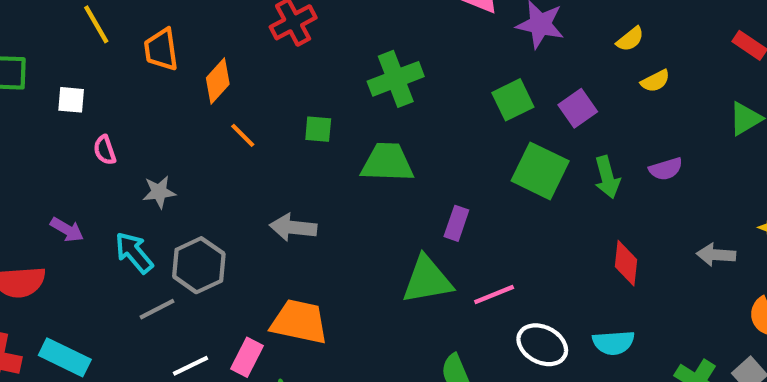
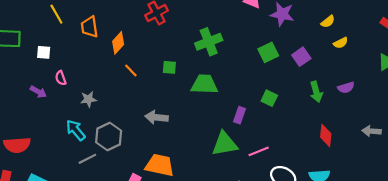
green square: (540, 171) -> (269, 98), moved, size x0.6
purple arrow: (67, 230) -> (38, 92), moved

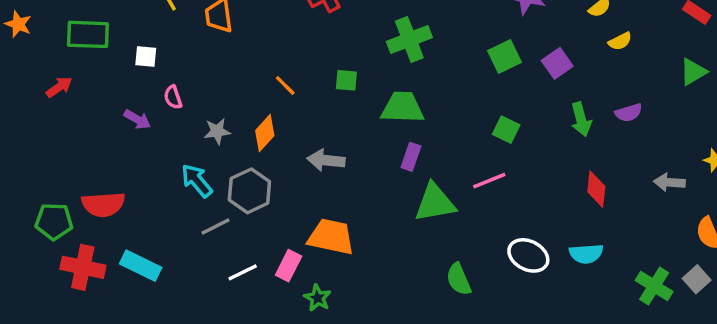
orange diamond: (118, 43) -> (265, 133), moved
purple rectangle: (240, 115) -> (411, 157), moved
pink line: (259, 151) -> (489, 181), moved

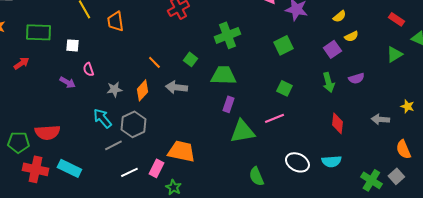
purple square: (557, 63) -> (332, 49), moved
green square: (346, 80) -> (190, 59), turned 32
gray arrow: (326, 160) -> (176, 87), moved

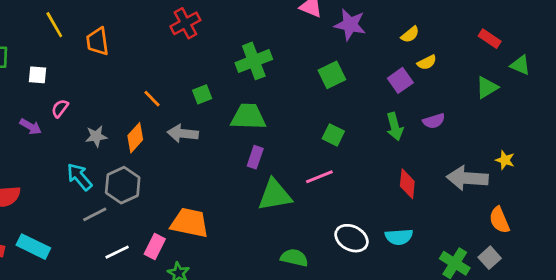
green square: (190, 59) -> (202, 94), turned 32
pink semicircle: (88, 69) -> (60, 108), turned 56
gray arrow: (380, 119) -> (467, 178), size x1.6
green semicircle: (256, 176) -> (294, 258), turned 126

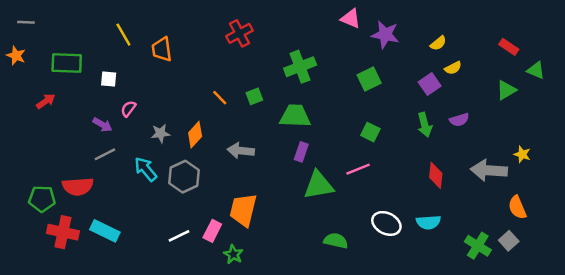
orange line: (152, 99) -> (220, 98), moved
gray arrow: (183, 134) -> (241, 151), moved
gray line: (95, 214) -> (105, 154), moved
orange trapezoid: (190, 223) -> (243, 210), turned -88

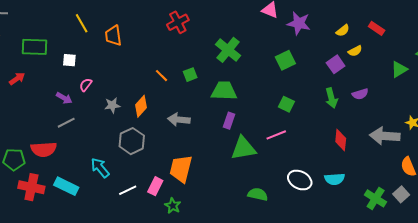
red rectangle: (509, 47) -> (377, 28), moved
green cross: (300, 67) -> (228, 50), turned -30
cyan arrow: (146, 169) -> (100, 168), moved

